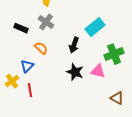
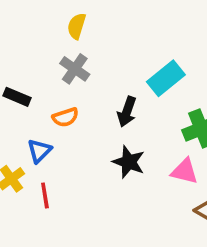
black rectangle: (21, 28) -> (17, 97), moved
orange semicircle: (41, 48) -> (65, 117), turned 120
pink triangle: (98, 71) -> (185, 171), moved

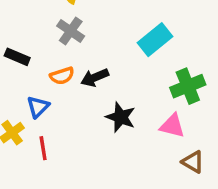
black arrow: (127, 112) -> (95, 78), moved, turned 48

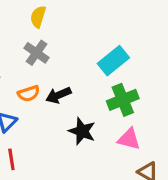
green cross: (188, 86) -> (123, 100), moved

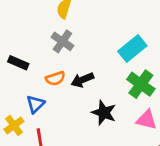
green cross: (123, 100) -> (141, 84), turned -32

